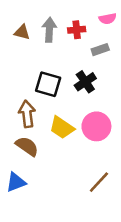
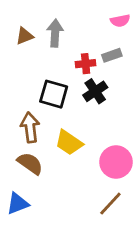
red cross: (77, 30) -> (86, 64), moved
brown triangle: (22, 32) -> (25, 36), turned -35
pink circle: (96, 126) -> (116, 162), moved

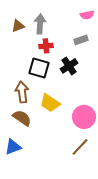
red cross: (86, 64) -> (46, 46), moved

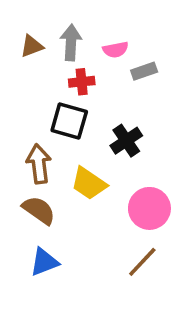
pink semicircle: (87, 15) -> (116, 50), moved
black cross: (69, 66) -> (126, 141), moved
blue triangle: (13, 147) -> (44, 262), moved

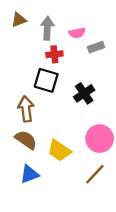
brown triangle: (32, 46) -> (19, 20), moved
yellow trapezoid: (89, 183) -> (59, 150), moved

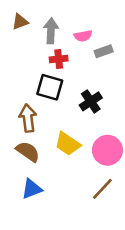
yellow trapezoid: (59, 150) -> (68, 144), moved

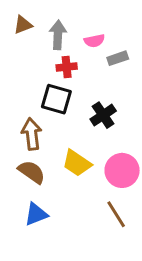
brown line: (102, 189) -> (116, 214), turned -75

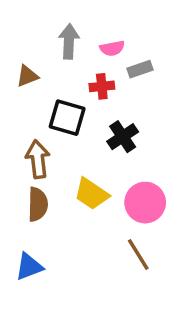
brown triangle: (23, 25) -> (27, 76), moved
red cross: (67, 67) -> (102, 86), moved
brown semicircle: (32, 172) -> (38, 204), turned 56
blue triangle: (36, 214) -> (29, 267), moved

